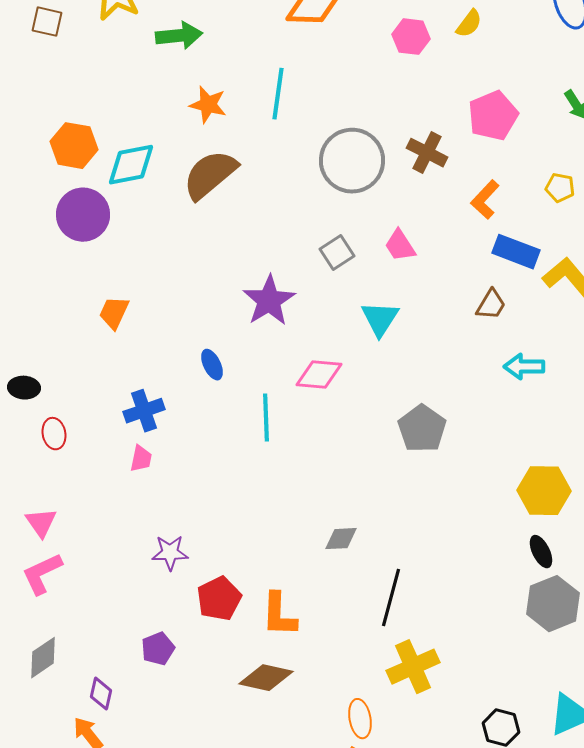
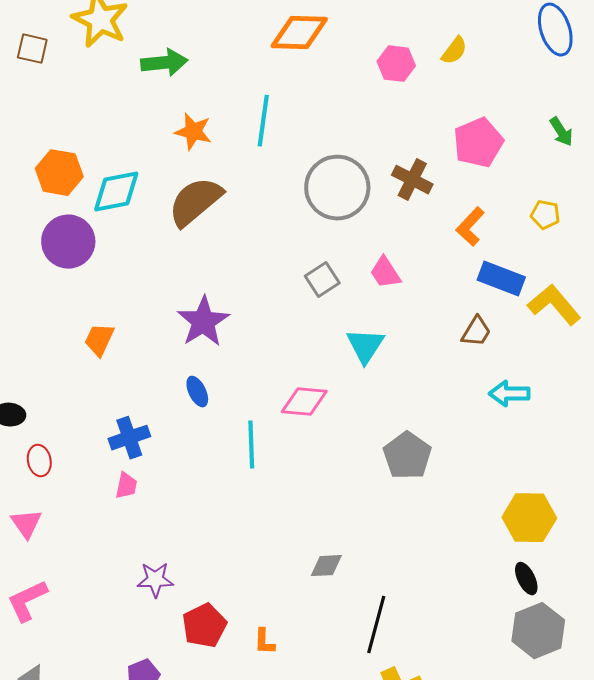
purple star: (269, 301) -> (203, 322), moved
pink triangle: (41, 523) -> (26, 524), moved
orange L-shape: (279, 615) -> (264, 642), size x0.6

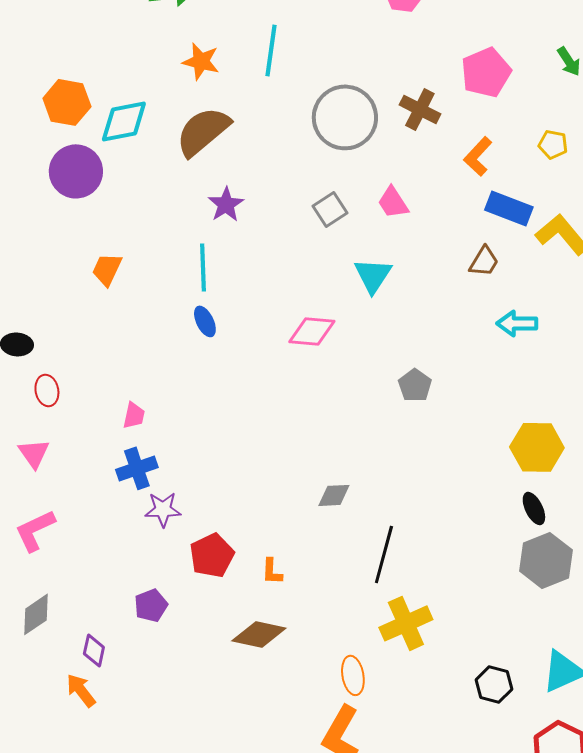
purple star: (203, 322) -> (226, 204), moved, size x0.7
blue cross: (129, 438) -> (137, 468), moved
cyan line: (251, 445) -> (203, 267), moved
gray pentagon: (407, 456) -> (415, 385), size x0.7

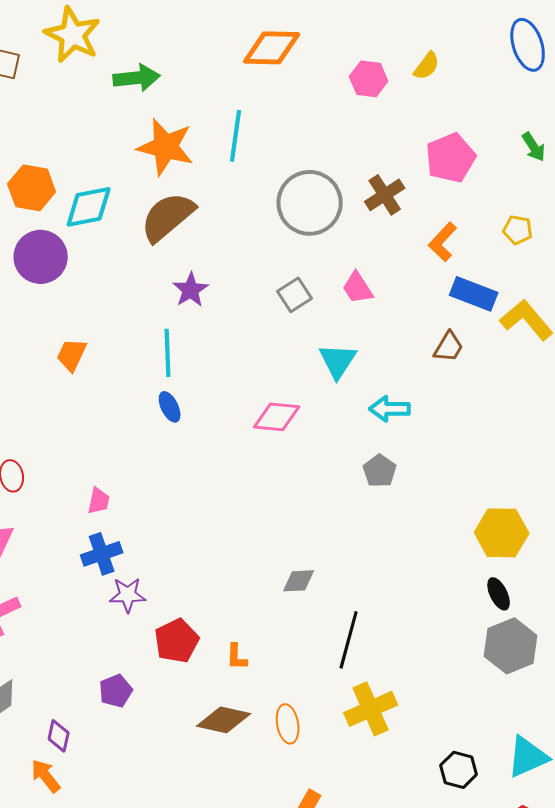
orange star: (201, 61) -> (166, 147), size x1.5
brown cross: (420, 109) -> (385, 195), turned 30
cyan arrow: (517, 323) -> (390, 409), moved
orange ellipse: (353, 675) -> (288, 724), moved

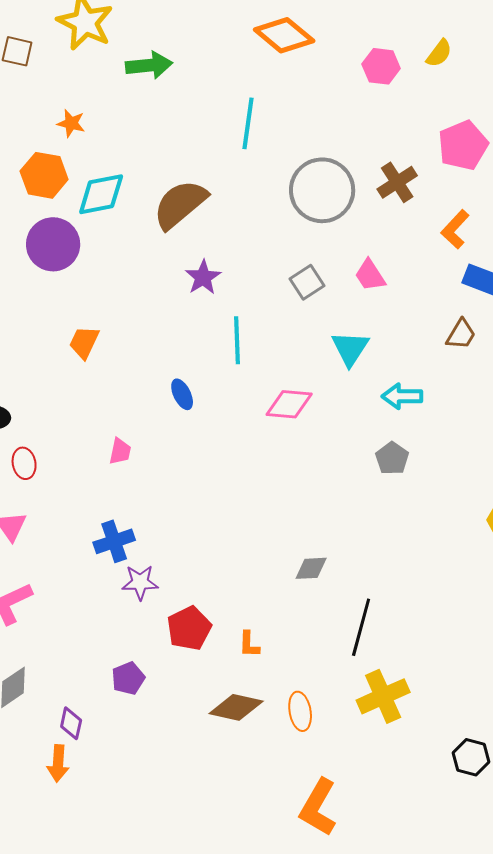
orange diamond: (272, 48) -> (284, 35), turned 38
orange star: (166, 147) -> (71, 123), moved, size x0.5
cyan line: (168, 353) -> (237, 340), moved
pink trapezoid: (99, 501) -> (120, 451), moved
orange arrow: (46, 776) -> (58, 763), turned -138

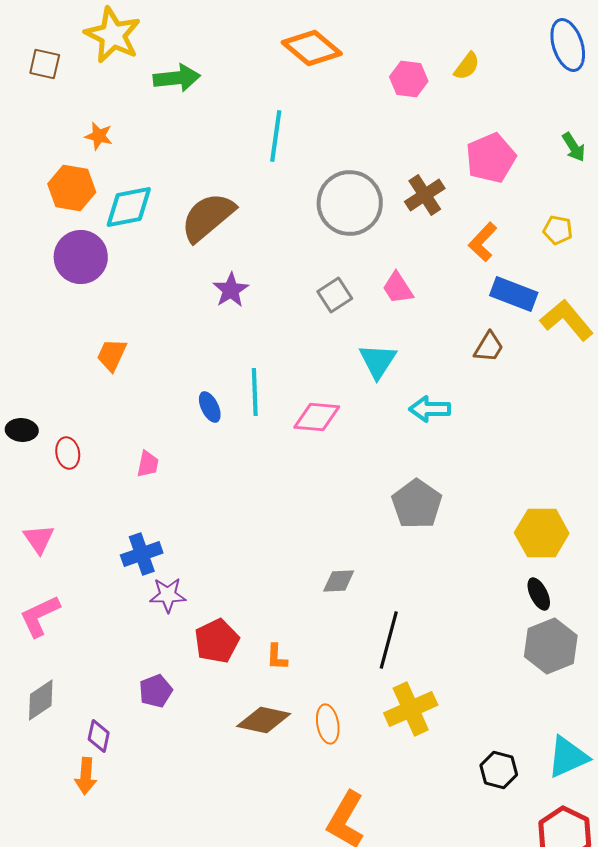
cyan line: (237, 340) -> (255, 392), moved
gray pentagon: (392, 458) -> (417, 504), moved, size x1.5
red ellipse: (24, 463) -> (68, 453), moved

